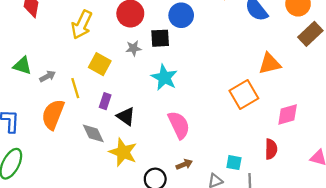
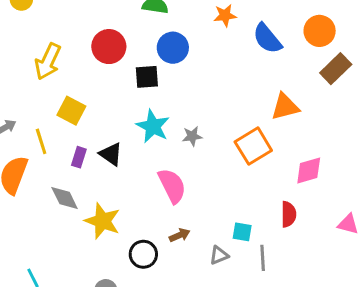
gray star: (133, 48) -> (192, 136), moved
black triangle: (126, 116) -> (111, 154), moved

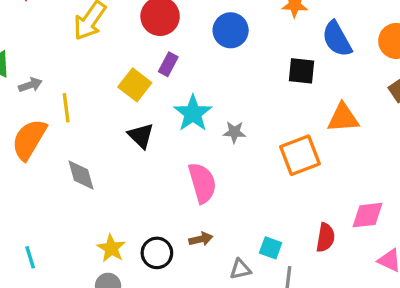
black square: (147, 77) -> (301, 71), moved
yellow square: (71, 111) -> (135, 85), moved
purple rectangle: (79, 157) -> (168, 64), moved
pink diamond: (309, 171) -> (368, 215), moved
yellow star: (102, 221) -> (111, 248), moved, size x0.7

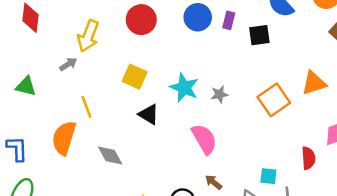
purple rectangle: (168, 64) -> (229, 20), moved
gray arrow: (30, 85) -> (68, 64), moved
orange triangle: (343, 118) -> (314, 83), moved
brown arrow: (201, 239) -> (214, 182), turned -114

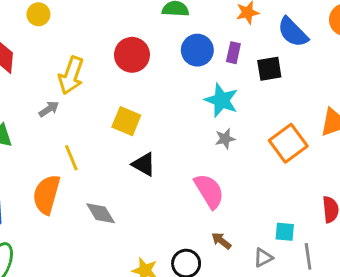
cyan star: (184, 88) -> (221, 100), moved

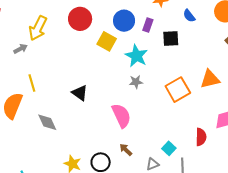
blue semicircle: (293, 32) -> (189, 16), size x0.6
yellow square: (126, 121) -> (107, 41), moved
cyan square: (285, 232) -> (169, 148), turned 32

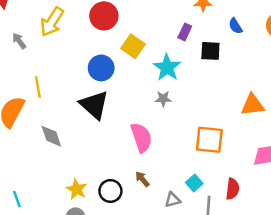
blue circle: (124, 21) -> (101, 68), moved
gray arrow: (21, 49) -> (19, 41), moved, turned -104
orange square: (178, 90) -> (209, 140), moved, turned 30
black triangle: (80, 93) -> (94, 105), size x1.5
red semicircle: (201, 137) -> (233, 189), moved

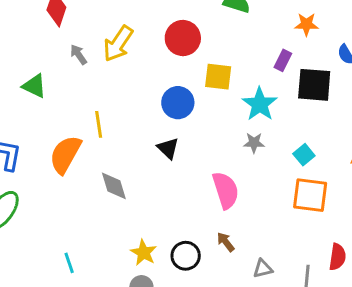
gray arrow: (19, 41) -> (79, 55), moved
yellow square: (133, 46) -> (218, 77), turned -30
black square: (210, 51) -> (314, 85), size x1.4
black triangle: (94, 105) -> (168, 148), size x0.6
cyan square: (194, 183) -> (304, 155), moved

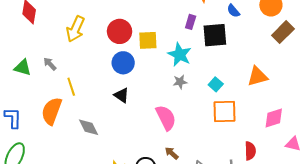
red circle: (183, 38) -> (120, 31), moved
gray arrow: (79, 55) -> (50, 64), moved

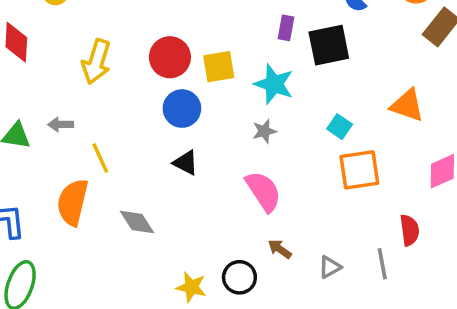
gray arrow: (50, 64) -> (61, 124), turned -40
orange triangle: (257, 76) -> (407, 105), turned 40
gray star: (180, 82) -> (264, 131), moved

